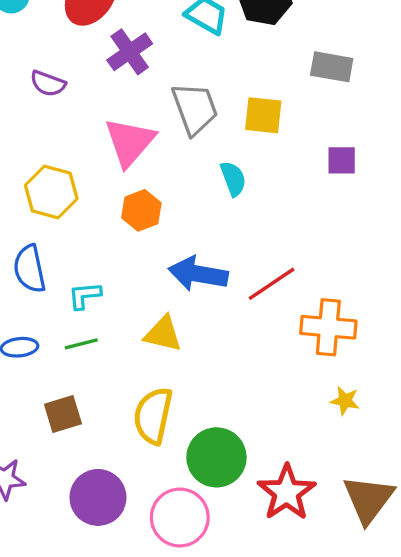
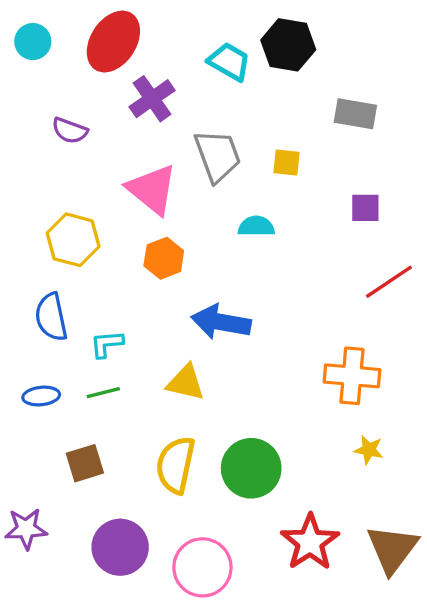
yellow square: (263, 115) -> (286, 162), size x0.7
pink triangle: (130, 142) -> (152, 189), turned -32
cyan semicircle: (233, 179) -> (256, 226), turned -69
red line: (272, 284) -> (389, 282), moved
green circle: (216, 457) -> (251, 468), moved

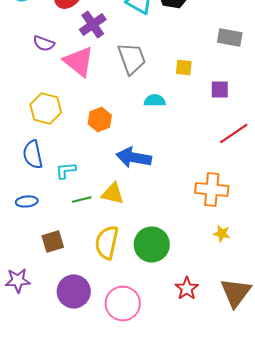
gray rectangle: (355, 114) -> (230, 37), moved
yellow square: (286, 162) -> (184, 67), moved
pink triangle: (152, 189) -> (79, 61), moved
green line: (103, 393) -> (82, 199), moved
red star: (310, 542) -> (187, 288), size x0.7

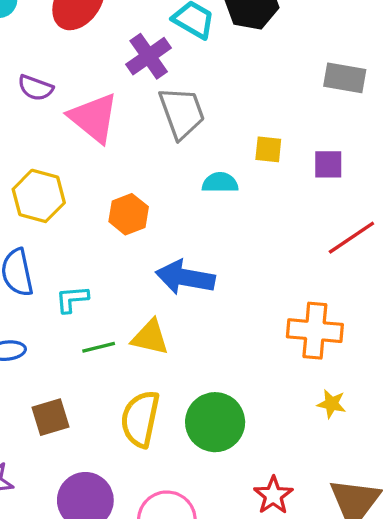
purple cross: (93, 24) -> (149, 56), moved
yellow square: (184, 67) -> (268, 149), moved

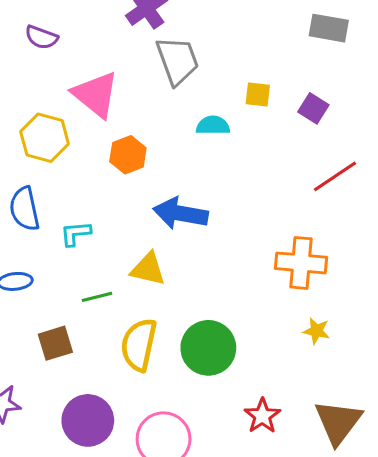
pink triangle: (94, 118) -> (96, 94), moved
purple square: (328, 164) -> (313, 108), turned 32
green line: (99, 347) -> (97, 297), moved

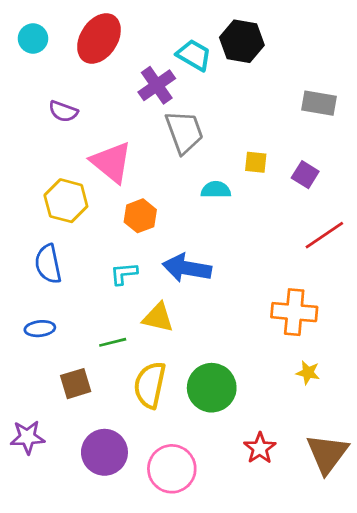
cyan L-shape: (75, 234) -> (124, 274), moved

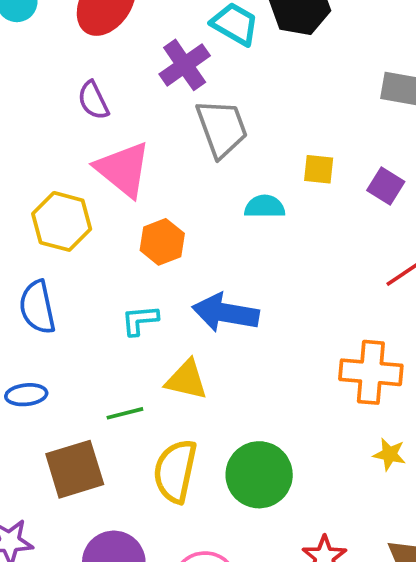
purple semicircle: (63, 111) -> (93, 100), moved, turned 44
brown square: (76, 384) -> (75, 469), size x1.4

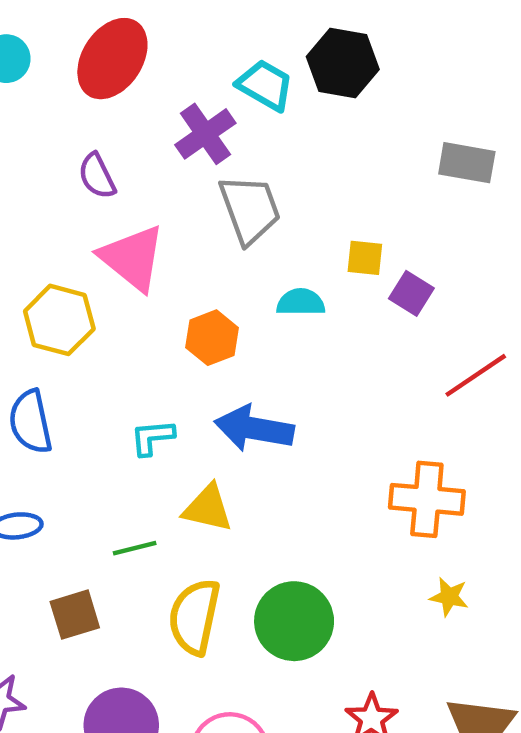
purple square: (386, 186) -> (411, 293), moved
orange hexagon: (162, 242) -> (212, 338), moved
brown square: (75, 469) -> (75, 615), size x0.7

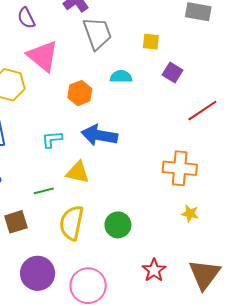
yellow square: (365, 258) -> (151, 42), moved
green circle: (294, 621) -> (118, 225), size x0.7

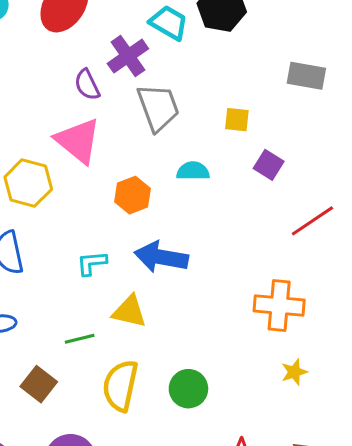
purple semicircle: (26, 18) -> (87, 85), moved
yellow star: (190, 214) -> (294, 372), turned -30
brown square: (16, 222) -> (39, 384), turned -35

